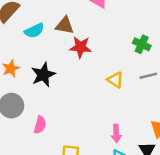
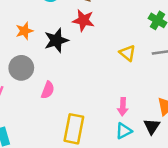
red star: (81, 47) -> (83, 20), moved

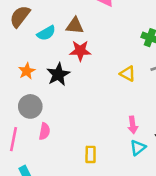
pink semicircle: (48, 90) -> (44, 131), moved
yellow rectangle: (74, 129) -> (91, 154), size x0.6

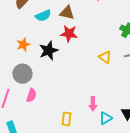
pink arrow: (133, 125) -> (93, 104), moved

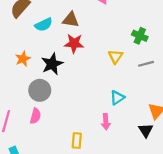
yellow triangle: (105, 57) -> (115, 57), moved, turned 32
gray circle: (23, 74) -> (40, 90), moved
cyan triangle: (106, 118) -> (117, 98), moved

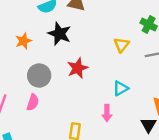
red star: (74, 43) -> (78, 68), moved, turned -30
black star: (52, 64) -> (59, 34), moved, turned -30

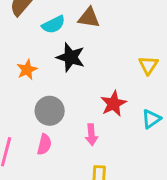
red star: (78, 68) -> (113, 104), moved
pink arrow: (107, 113) -> (91, 135), moved

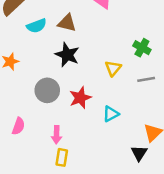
black star: (71, 57) -> (67, 55), moved
gray circle: (50, 111) -> (47, 90), moved
pink arrow: (91, 135) -> (56, 135), moved

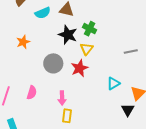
green cross: (142, 48) -> (90, 29), moved
yellow triangle: (113, 68) -> (87, 49), moved
cyan triangle: (111, 114) -> (113, 83), moved

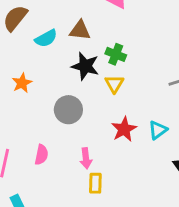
red star: (80, 68) -> (124, 129), moved

